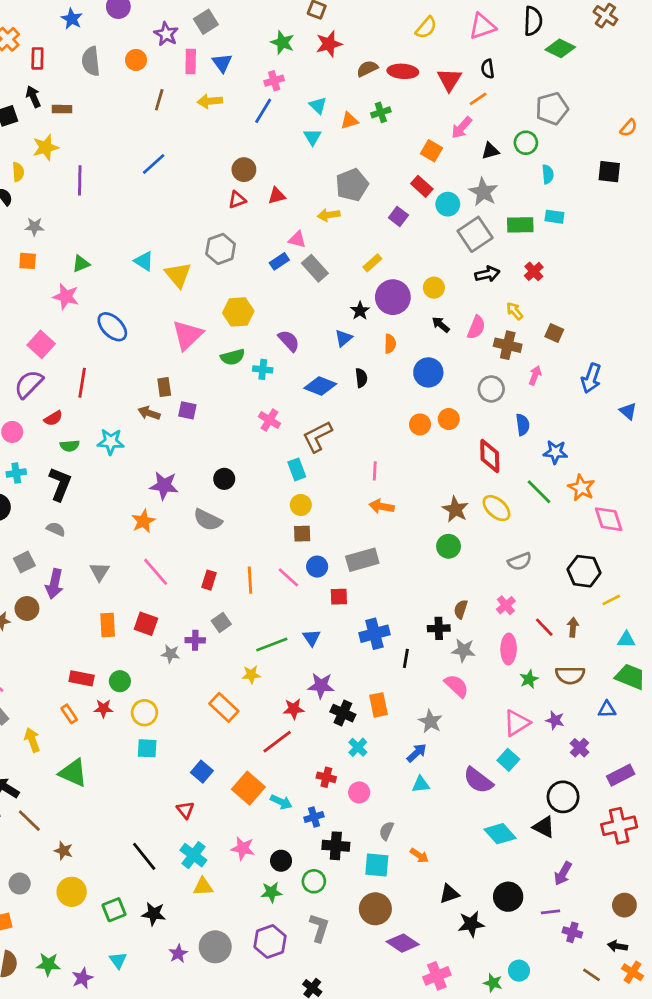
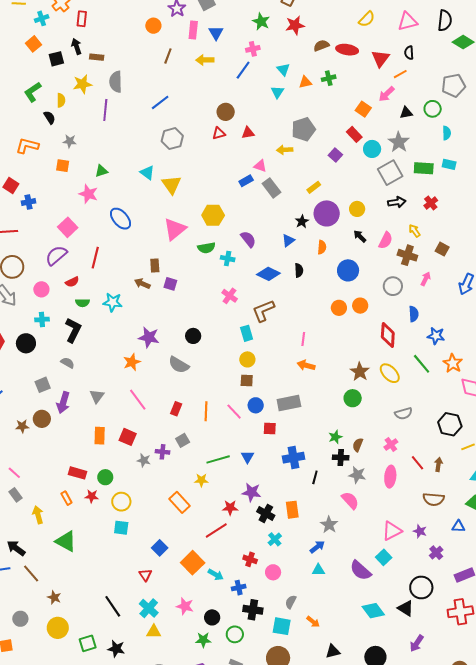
gray semicircle: (91, 61) -> (116, 82), moved
gray hexagon: (221, 249) -> (172, 139), moved
green star: (529, 679) -> (335, 437), moved

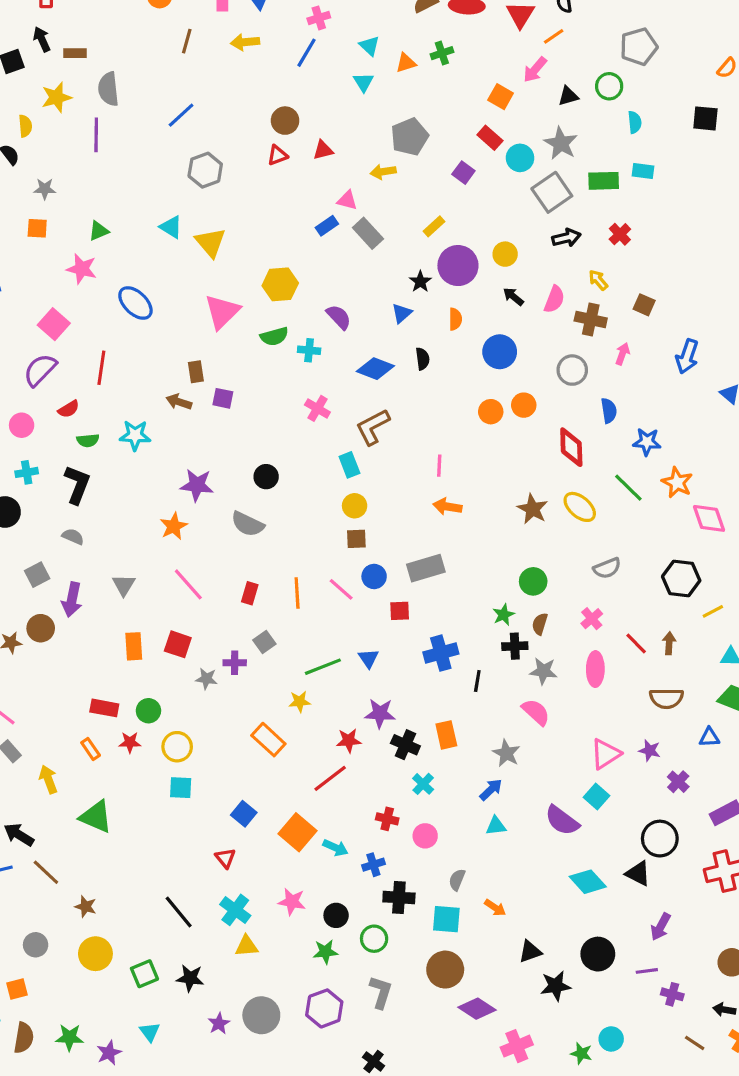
green circle: (353, 398) -> (533, 581), moved

